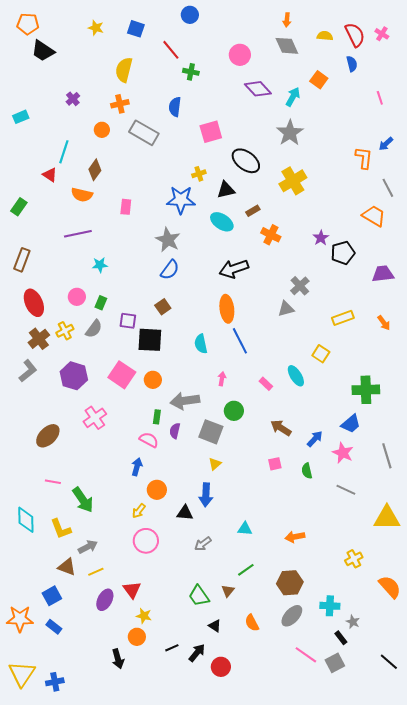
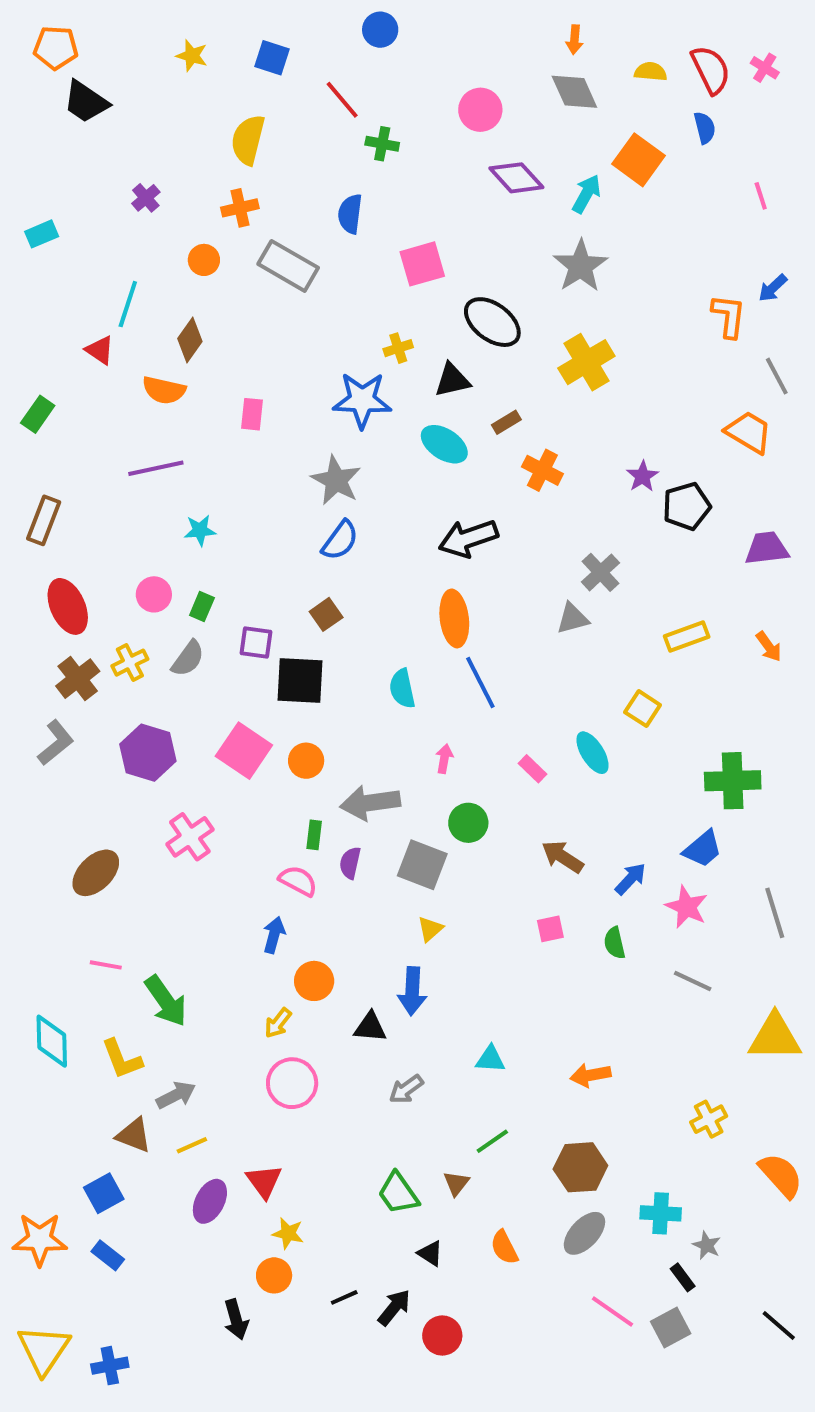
orange square: (319, 80) -> (639, 160), size x1.4

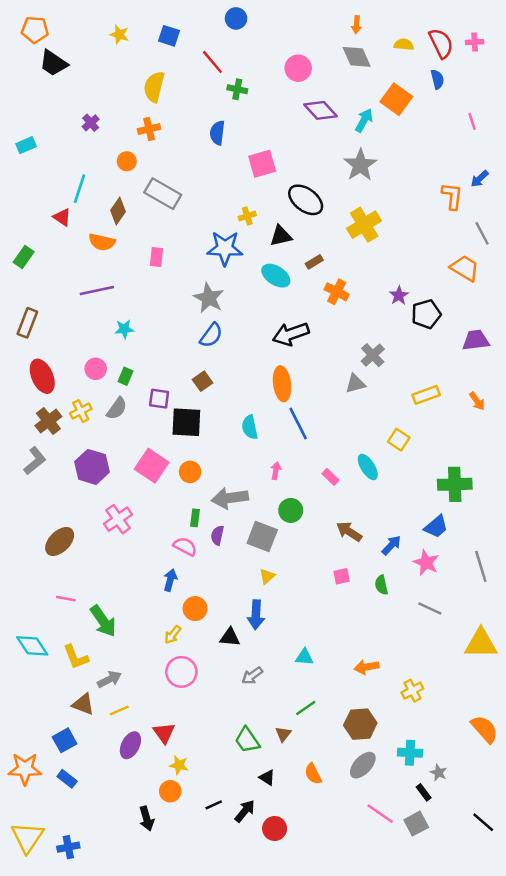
pink cross: (765, 68) -> (475, 42), turned -35
gray rectangle: (288, 266) -> (163, 194), moved
cyan diamond: (52, 1041) -> (32, 646), turned -32
yellow cross: (709, 1119) -> (412, 691), moved

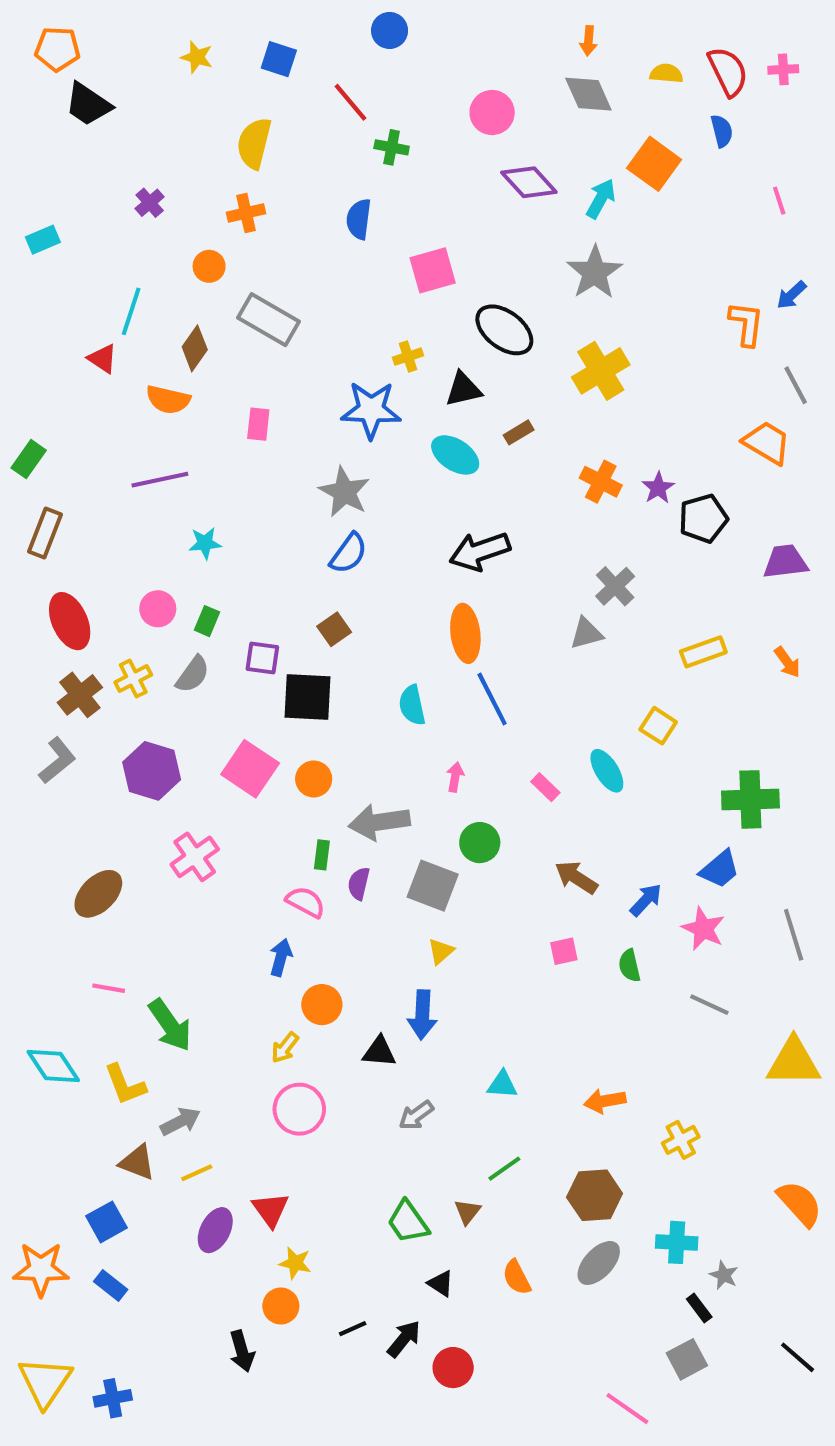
green rectangle: (24, 257) -> (29, 459), moved
orange cross: (337, 292) -> (601, 482), moved
pink line: (380, 814) -> (627, 1409), moved

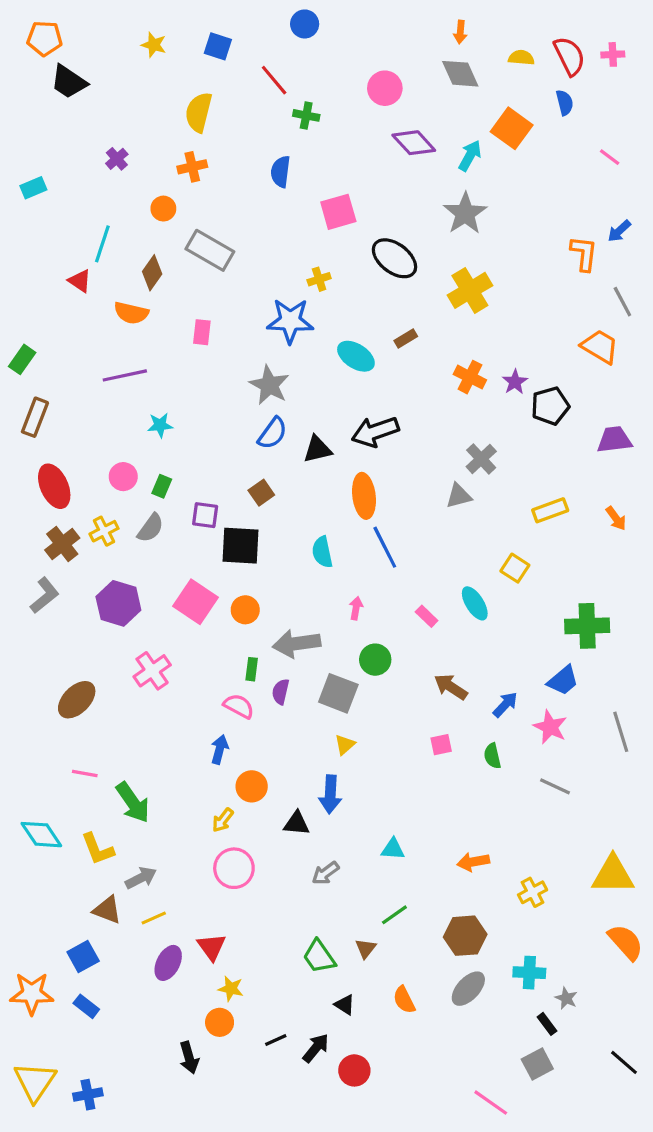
pink line: (779, 201) -> (610, 157), turned -35
black triangle: (463, 389) -> (317, 449), moved
yellow triangle: (794, 1062) -> (613, 875), moved

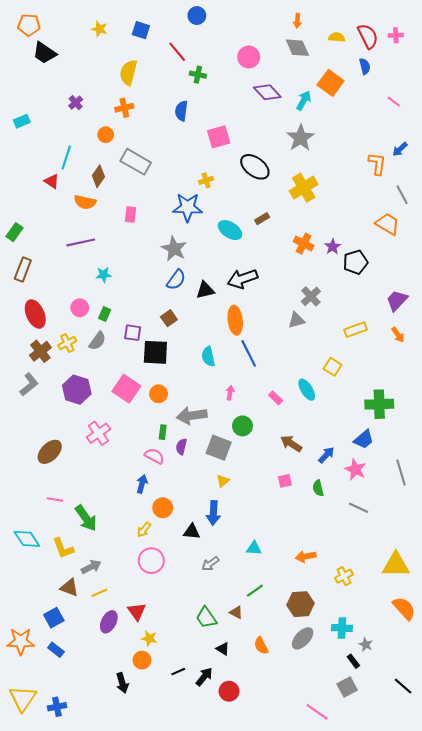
purple trapezoid: (614, 440) -> (397, 301), moved, turned -40
brown triangle: (366, 948) -> (236, 612), turned -40

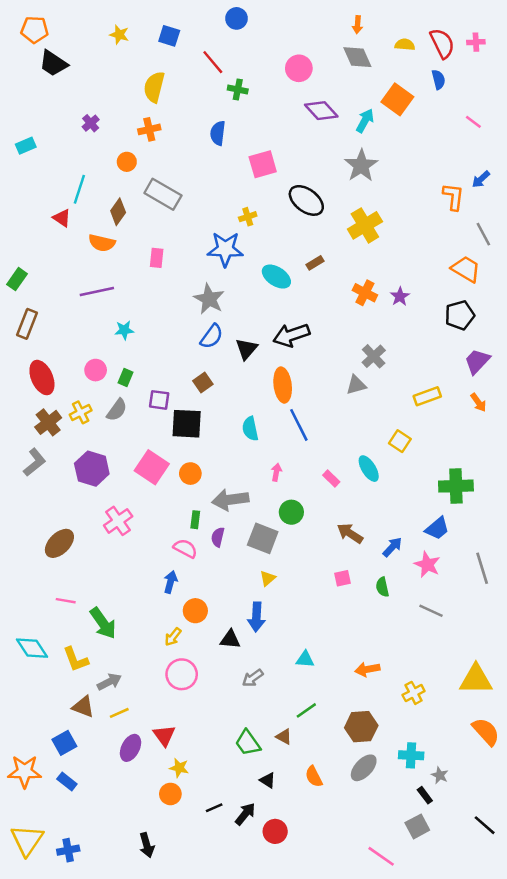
black pentagon: (355, 262) -> (460, 315), moved
black triangle: (205, 290) -> (246, 349), turned -36
black arrow: (122, 683) -> (147, 845), moved

